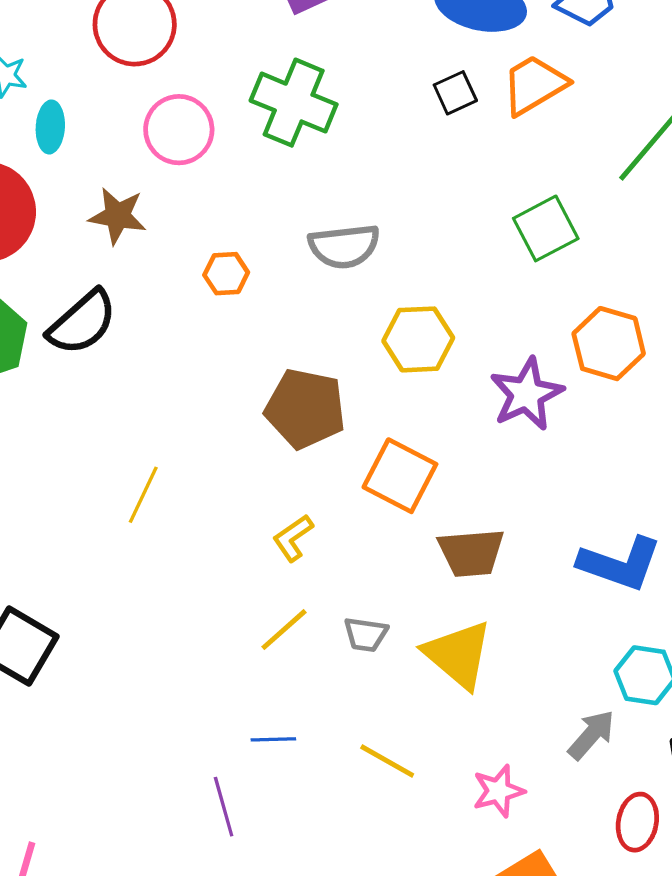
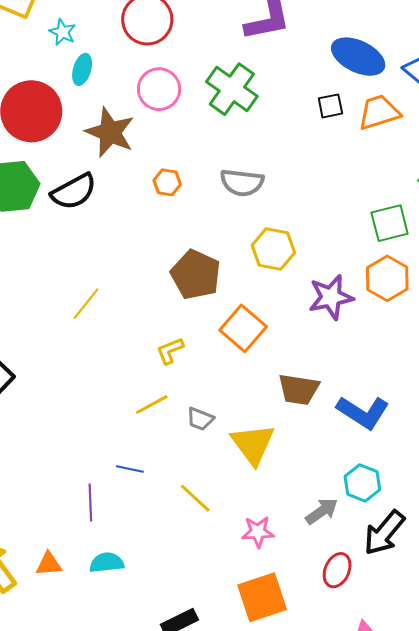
brown star: (118, 216) -> (110, 132), size x1.4
green square: (546, 228) -> (390, 223), moved
brown trapezoid: (471, 553) -> (299, 389), moved

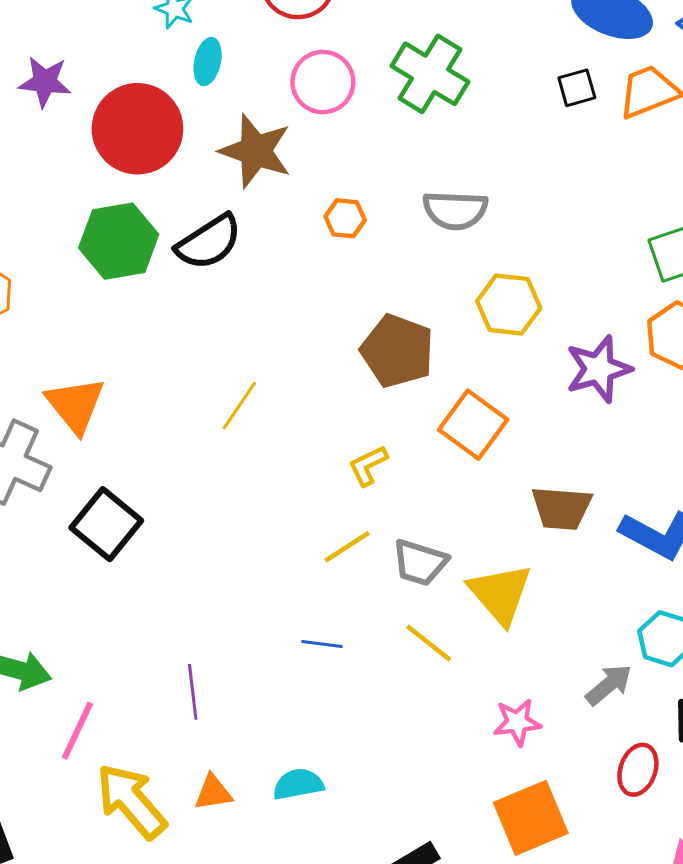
gray trapezoid: (200, 419) -> (420, 563), size x1.4
yellow line: (195, 498) -> (429, 643), moved
purple line: (90, 503) -> (193, 692), moved

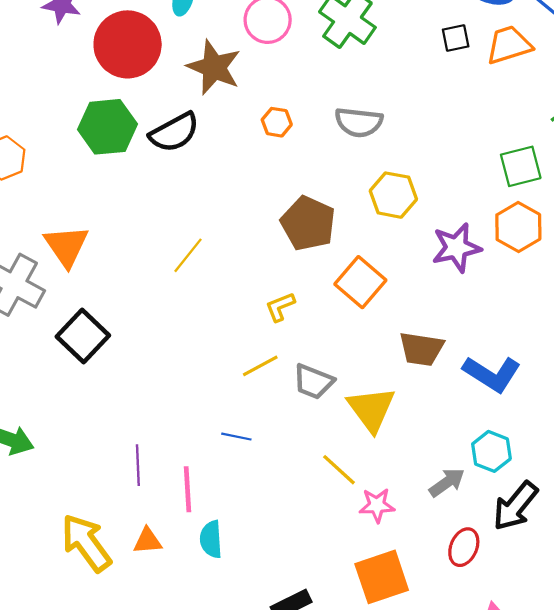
yellow line: (429, 643) -> (339, 470), moved
pink line: (77, 731) -> (187, 489), moved, turned -33
cyan semicircle: (298, 784) -> (211, 539), turned -87

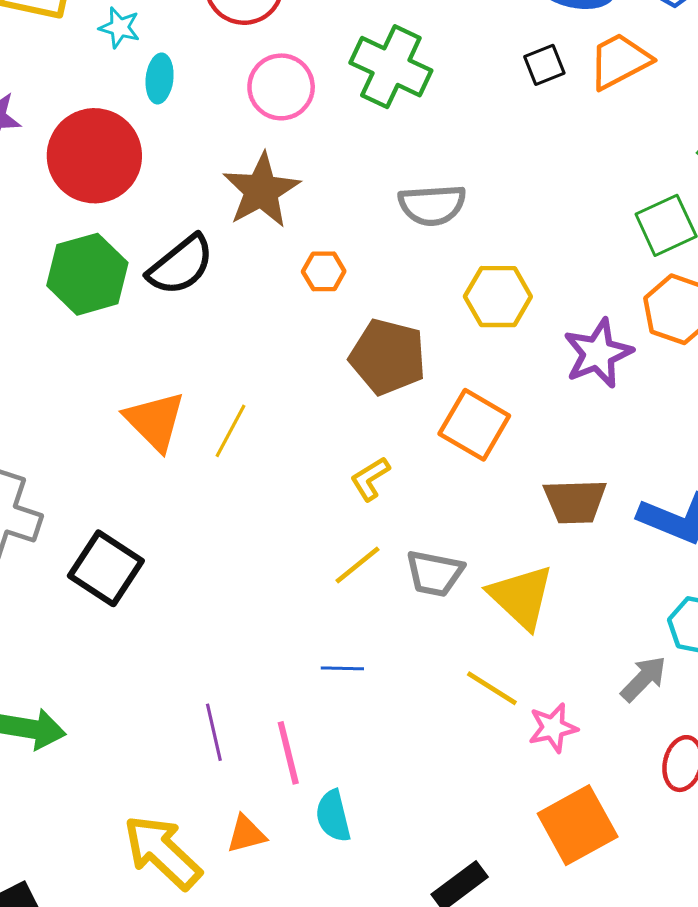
brown star: (214, 67) -> (261, 190), moved, turned 30
orange hexagon: (277, 122) -> (324, 271), moved
orange triangle: (66, 246) -> (155, 421), moved

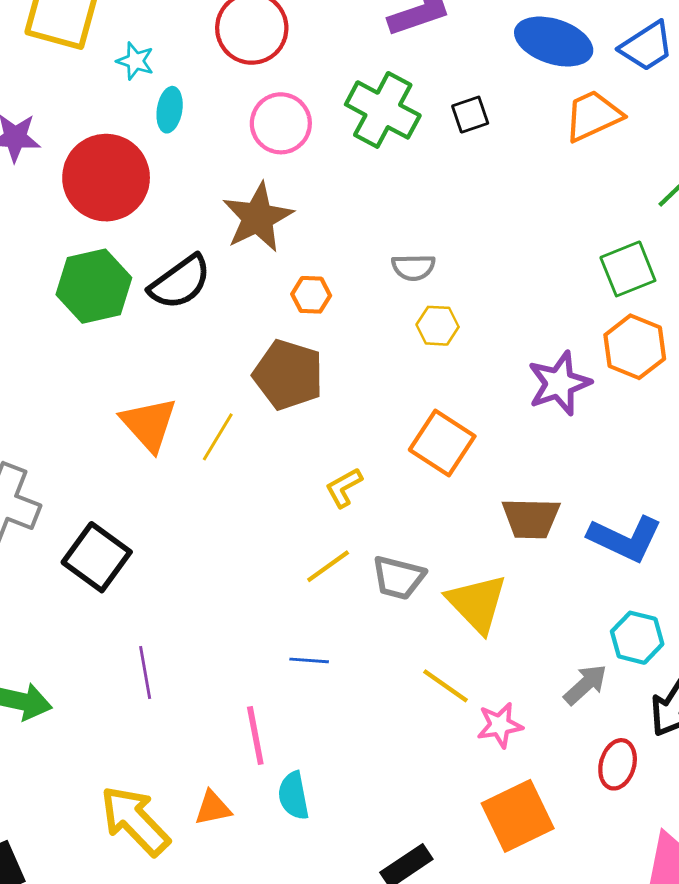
black square: (544, 65) -> (470, 115), moved
gray semicircle: (432, 205) -> (413, 267), moved, size x0.7
yellow hexagon: (498, 297) -> (438, 326), moved, size x0.7
brown pentagon: (388, 357) -> (288, 375), moved
purple line: (214, 732) -> (145, 673), moved

